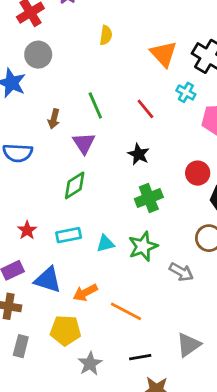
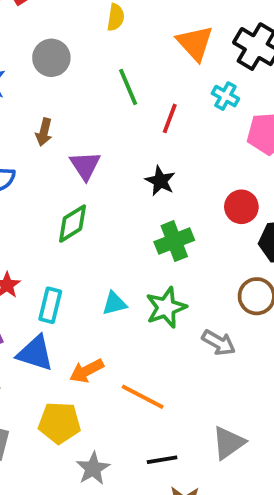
gray circle: (38, 55) -> (51, 58), moved
green line: (95, 105) -> (128, 87), moved
red line: (145, 109) -> (170, 118), turned 60
cyan rectangle: (69, 235) -> (50, 305), moved, turned -65

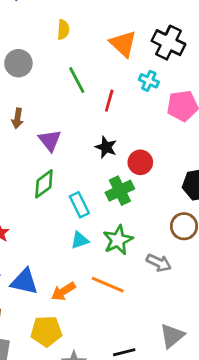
red circle: (241, 207) -> (140, 162), moved
cyan rectangle: (50, 305) -> (79, 205), moved, turned -35
orange line: (143, 397) -> (108, 285), moved

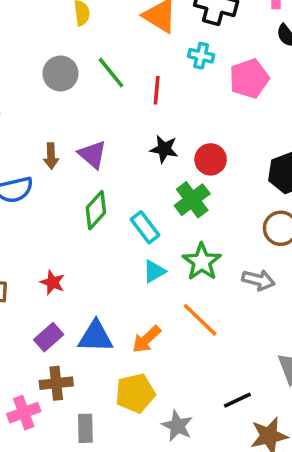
gray circle: (18, 63) -> (60, 73), moved
brown arrow: (17, 118) -> (51, 156), moved
orange line: (108, 285) -> (200, 320), turned 32

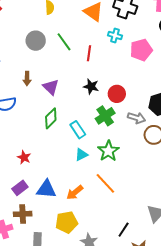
brown arrow: (51, 156) -> (27, 78), moved
gray arrow: (258, 280) -> (137, 118), moved
black line: (237, 400) -> (124, 230), turned -35

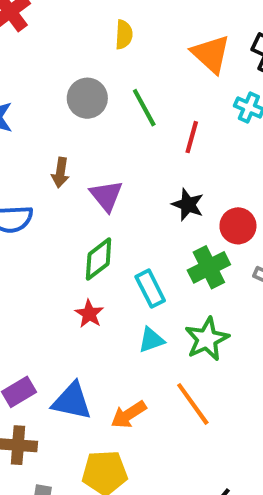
red star: (24, 157) -> (89, 314), moved

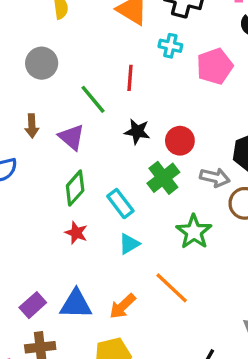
green line: (144, 108) -> (93, 99), moved
green star: (207, 339) -> (194, 232), moved

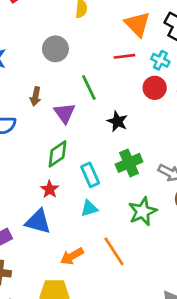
red line: (130, 78) -> (124, 56), moved, turned 65
red circle: (180, 141) -> (155, 88), moved
blue triangle: (76, 304) -> (38, 222), moved

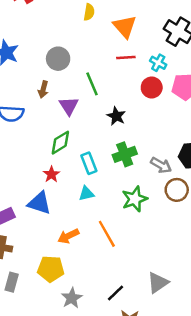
orange triangle: (137, 24) -> (125, 27), moved
gray circle: (55, 49) -> (58, 59), moved

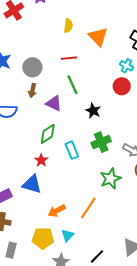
red line: (126, 57) -> (69, 58), moved
gray circle: (58, 59) -> (32, 67), moved
purple triangle: (69, 106) -> (54, 103), turned -30
cyan triangle: (86, 194) -> (68, 235), moved, turned -32
orange line: (107, 234) -> (88, 208), turned 65

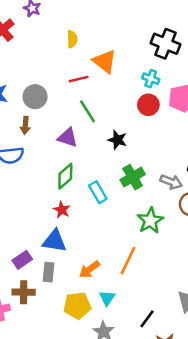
orange triangle: (98, 37) -> (105, 61), moved
brown arrow: (32, 90) -> (25, 125), moved
gray rectangle: (11, 250) -> (48, 272), moved

